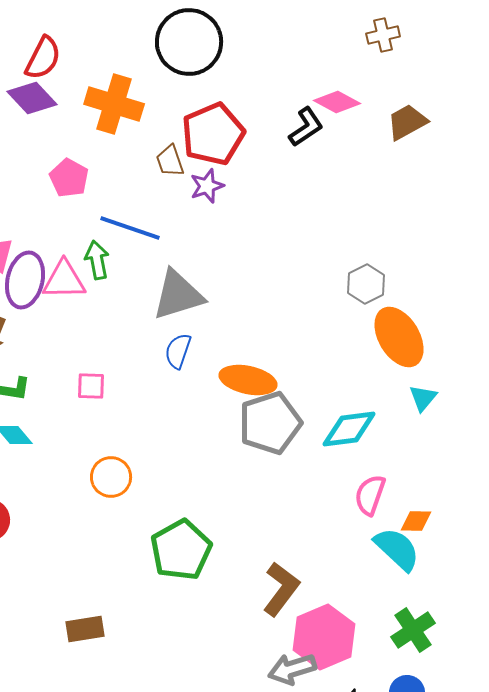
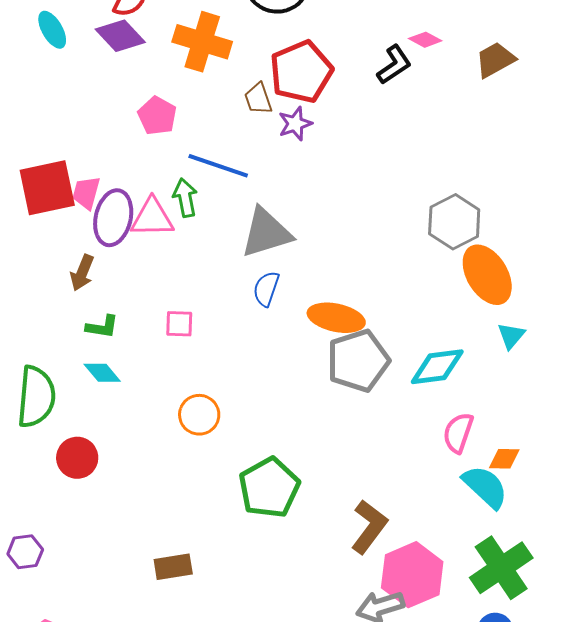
pink diamond: (337, 102) -> (425, 40), size x0.7
gray hexagon: (366, 284) -> (454, 222), size x1.4
green cross: (413, 630) -> (501, 568), size x1.4

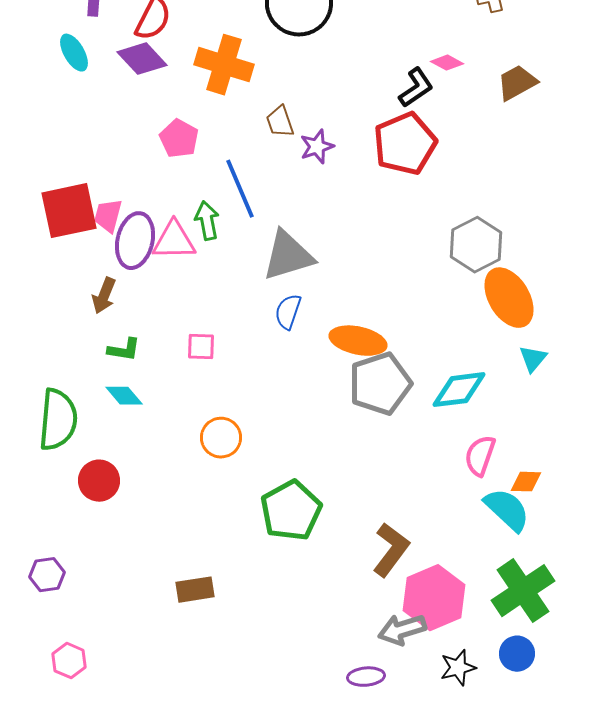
red pentagon: (301, 72) -> (405, 144), moved
blue line: (218, 166) -> (240, 189), turned 48

